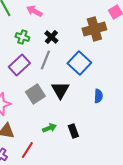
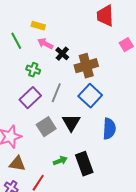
brown cross: (94, 29) -> (86, 66), moved
black cross: (51, 37) -> (62, 54), moved
blue semicircle: (98, 96) -> (109, 129), size x1.5
black rectangle: (73, 131) -> (84, 164), size x1.6

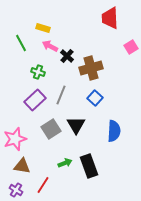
blue square: (90, 96) -> (95, 98), size x0.7

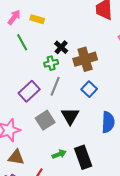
green line: (21, 43) -> (22, 42), moved
pink arrow: (50, 46) -> (14, 17), moved, turned 98
green cross: (38, 72) -> (51, 63), moved, turned -32

